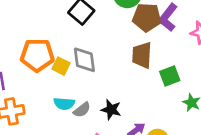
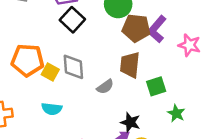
gray semicircle: (82, 110) -> (105, 87), moved
black star: (111, 110) -> (130, 122), moved

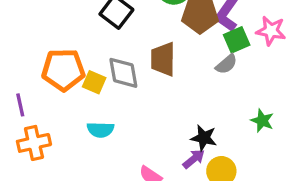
brown trapezoid: (130, 65) -> (163, 59), moved
green square: (156, 86) -> (237, 40), moved
gray semicircle: (105, 87) -> (226, 64), moved

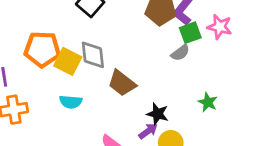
brown trapezoid: (163, 59) -> (122, 83), moved, turned -56
yellow square: (94, 82) -> (68, 61), size x1.4

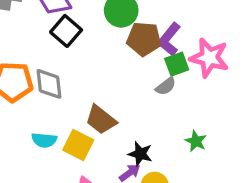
pink star: (220, 27) -> (209, 58), size x1.4
gray diamond: (93, 55) -> (49, 84), moved
yellow square: (68, 61) -> (78, 145), moved

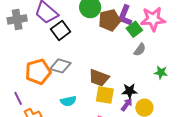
black square: (66, 31) -> (61, 30), turned 30
gray diamond: (49, 84) -> (60, 66), turned -50
gray semicircle: (166, 86) -> (140, 50), moved
yellow square: (78, 145) -> (105, 95), moved

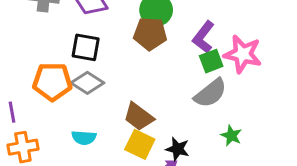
brown pentagon: (110, 20) -> (150, 34), moved
black square: (61, 30) -> (86, 47), moved, turned 30
gray semicircle: (140, 50) -> (210, 93), size x1.6

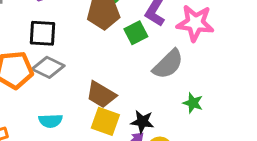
green square: (211, 61) -> (136, 33), moved

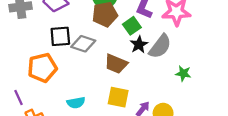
gray diamond: (48, 67) -> (83, 44), moved
brown trapezoid: (101, 95) -> (116, 64), moved
black star: (142, 122) -> (139, 45), moved, turned -30

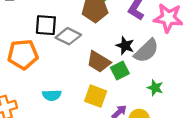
green square: (132, 26) -> (120, 70), moved
black star: (139, 45) -> (125, 46), turned -30
green star: (183, 73) -> (155, 88), moved

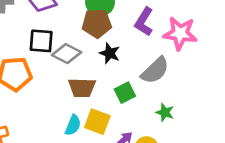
black star: (125, 46) -> (110, 53), moved
brown trapezoid: (99, 62) -> (82, 88), moved, turned -30
cyan semicircle: (52, 95) -> (73, 125), moved, turned -66

